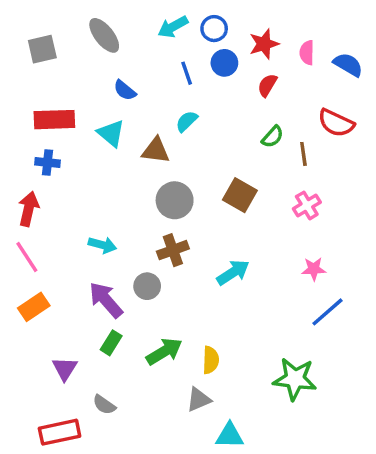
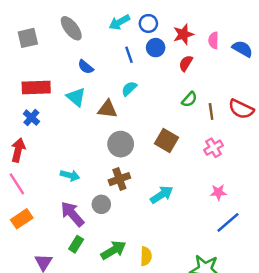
red semicircle: (336, 123) -> (241, 109), moved
blue cross: (47, 163) -> (31, 118), turned 35

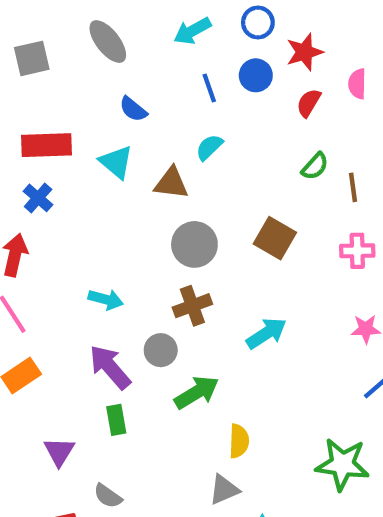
blue circle: (148, 23) -> (258, 22), moved
pink semicircle: (213, 40) -> (357, 84), moved
pink cross: (213, 148) -> (357, 251), turned 30
green rectangle: (76, 244) -> (116, 420), turned -42
green arrow: (113, 250) -> (197, 392), moved

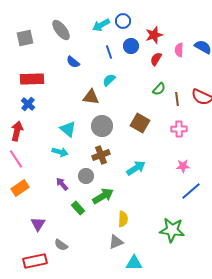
blue circle: (258, 22) -> (123, 21), moved
cyan triangle: (116, 162) -> (68, 129), moved
purple arrow: (110, 367) -> (62, 184), size x0.6
green rectangle: (116, 420) -> (78, 208), moved, turned -32

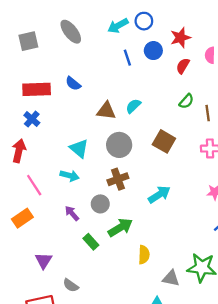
blue semicircle: (73, 62) -> (73, 84), moved
cyan semicircle: (109, 80) -> (133, 106), moved
pink line: (16, 159) -> (34, 185), moved
gray triangle: (116, 242) -> (171, 278), moved, turned 35

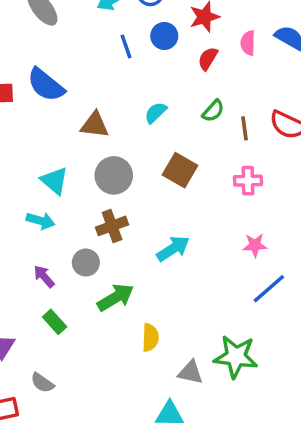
blue semicircle: (73, 84) -> (46, 85), size x1.6
cyan semicircle: (133, 106) -> (156, 113), moved
green rectangle: (91, 242) -> (55, 322), moved

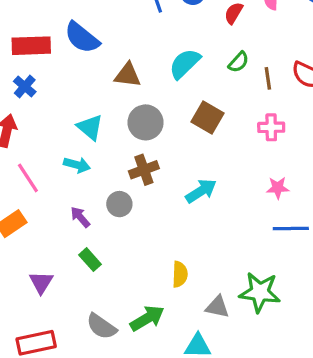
cyan semicircle: (156, 113) -> (185, 64), size x1.5
blue line: (269, 289) -> (291, 229), turned 40
green arrow: (116, 297) -> (147, 318), moved
gray semicircle: (42, 383) -> (101, 326), moved, size x1.4

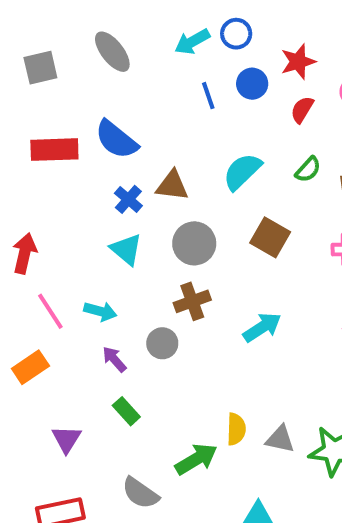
blue cross: (25, 87) -> (128, 199), moved
cyan arrow: (77, 165) -> (100, 311), moved
gray triangle: (217, 307) -> (280, 439), moved
green arrow: (147, 318) -> (196, 459), moved

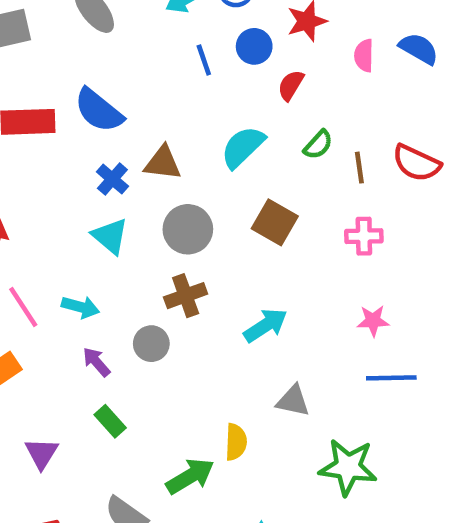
red semicircle: (302, 110) -> (291, 85), moved
gray triangle: (280, 439) -> (293, 401), moved

